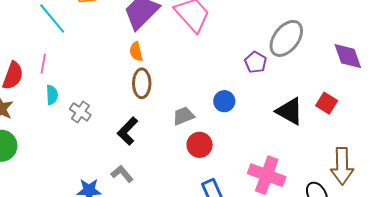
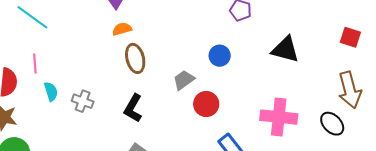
orange semicircle: (136, 52) -> (122, 29), turned 102
red square: (327, 103) -> (350, 37), moved

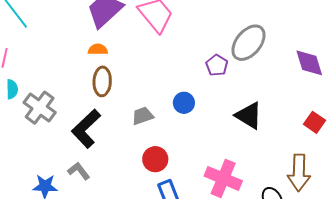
gray cross: (83, 101) -> (40, 108), size x1.5
red circle: (206, 104) -> (155, 159), moved
black L-shape: (133, 108) -> (86, 129), size x1.4

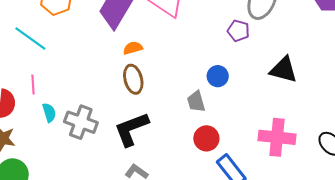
orange semicircle: (98, 49) -> (133, 48), moved
gray trapezoid: (143, 116) -> (196, 102), moved, turned -70
black L-shape: (86, 129) -> (131, 129), turned 39

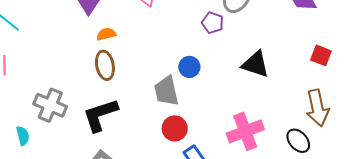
gray trapezoid: (196, 102) -> (166, 91), size x1.4
cyan semicircle: (49, 113) -> (23, 136), moved
pink cross: (277, 137) -> (245, 131), turned -30

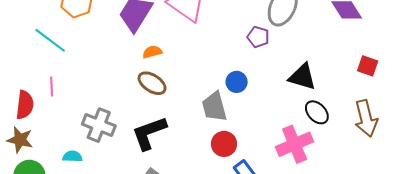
brown ellipse: (105, 65) -> (152, 83), turned -44
cyan semicircle: (23, 136) -> (72, 156), turned -72
black ellipse: (298, 141) -> (317, 112), moved

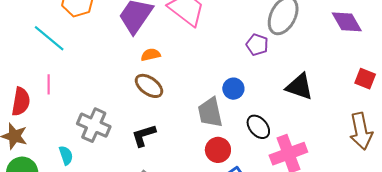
black ellipse: (317, 112) -> (258, 127), moved
black L-shape: (149, 133) -> (144, 135), size x0.7
cyan semicircle: (72, 156) -> (66, 155), turned 66

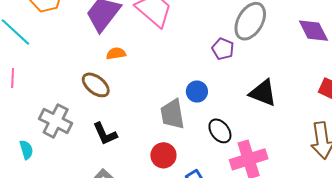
brown ellipse: (149, 86) -> (96, 85), moved
black L-shape: (144, 135) -> (105, 134), turned -100
red circle: (218, 150) -> (163, 155), moved

